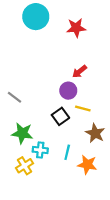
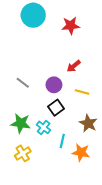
purple circle: (68, 91) -> (54, 85), moved
gray line: (14, 97) -> (23, 83), moved
yellow line: (83, 109) -> (82, 92), moved
cyan cross: (40, 150) -> (44, 127), moved, turned 32

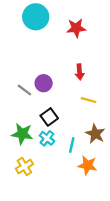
red arrow: (74, 66) -> (80, 72), turned -56
purple circle: (54, 85) -> (44, 83), moved
black square: (56, 108) -> (49, 117), moved
cyan line: (62, 141) -> (72, 145), moved

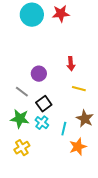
red star: (76, 28) -> (61, 14), moved
gray line: (24, 90) -> (22, 92), moved
orange star: (87, 165) -> (78, 147), turned -30

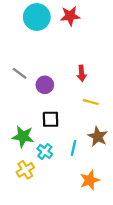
gray line: (22, 92) -> (20, 73), moved
black square: (44, 104) -> (51, 119), turned 35
cyan cross: (42, 123) -> (45, 151), moved
orange star: (78, 147) -> (90, 180), moved

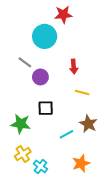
cyan circle: (37, 17) -> (45, 36), moved
gray line: (20, 73) -> (25, 62), moved
cyan line: (74, 148) -> (66, 134), turned 48
cyan cross: (45, 151) -> (40, 166), moved

